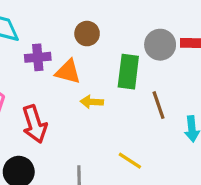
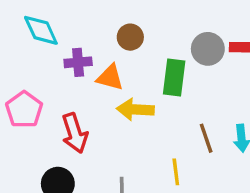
yellow arrow: (92, 102) -> (135, 110), size x1.5
brown line: (159, 105) -> (206, 138), moved
yellow line: (130, 161) -> (176, 172), turned 50

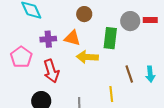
purple cross: (78, 62) -> (48, 39), moved

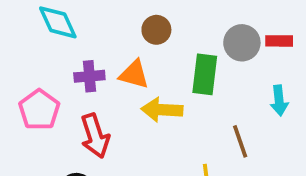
cyan arrow: (150, 74) -> (279, 100), moved

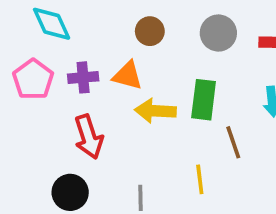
gray circle: (242, 43) -> (218, 33), moved
green rectangle: (205, 74) -> (204, 100), moved
pink pentagon: (39, 110) -> (33, 79), moved

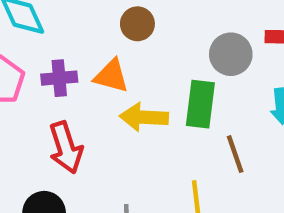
gray circle: (218, 33) -> (231, 54), moved

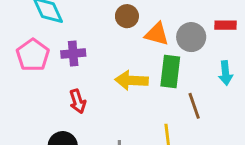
orange triangle: (111, 76) -> (157, 34), moved
red arrow: (66, 148) -> (78, 101), size x0.7

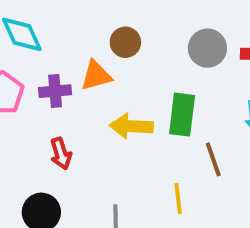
orange triangle: (157, 34) -> (96, 75), moved, turned -30
gray circle: (191, 37) -> (207, 48), moved

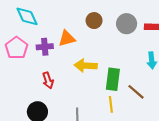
brown circle: (125, 42) -> (94, 21), moved
green rectangle: (182, 115) -> (113, 79), moved
brown line: (213, 159) -> (136, 92), moved, turned -30

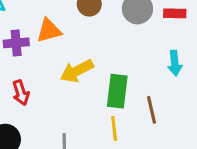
yellow arrow: (86, 66) -> (77, 71), turned -30
brown line: (136, 92) -> (151, 110), turned 36

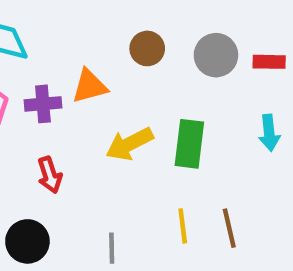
green rectangle: (117, 91) -> (189, 144), moved
brown line: (151, 110) -> (229, 228), moved

